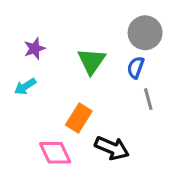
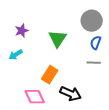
blue semicircle: (136, 67) -> (96, 43), moved
gray line: (148, 99) -> (94, 63), turned -72

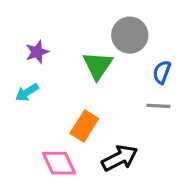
gray circle: (92, 21) -> (130, 35), moved
black arrow: (71, 94) -> (120, 158), turned -50

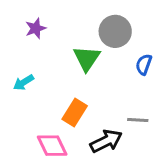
purple star: (37, 52) -> (36, 28), moved
gray line: (158, 106) -> (138, 120), moved

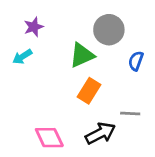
green triangle: (87, 58) -> (82, 55), turned 32
cyan arrow: (24, 82) -> (22, 57), moved
orange rectangle: (75, 112) -> (89, 91), moved

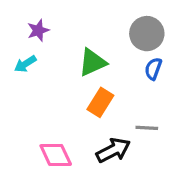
gray circle: (109, 30) -> (147, 34), moved

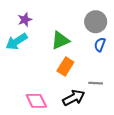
cyan arrow: (25, 64) -> (17, 41), size x1.5

